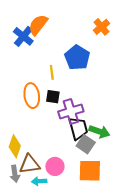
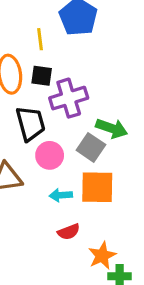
black trapezoid: (78, 128) -> (30, 124), moved
pink circle: (55, 166) -> (50, 155), moved
cyan arrow: (39, 181) -> (61, 195), moved

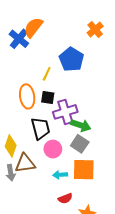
yellow line: (40, 39) -> (47, 74), turned 32
green arrow: (112, 128) -> (81, 125), moved

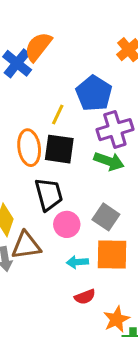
black square: (48, 97) -> (59, 149), size x1.5
purple cross: (65, 112) -> (115, 130), moved
green arrow: (81, 125) -> (109, 161), moved

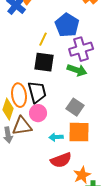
orange ellipse: (29, 148) -> (19, 95), moved
pink circle: (67, 224) -> (38, 113), moved
red semicircle: (85, 297) -> (61, 160), size x1.5

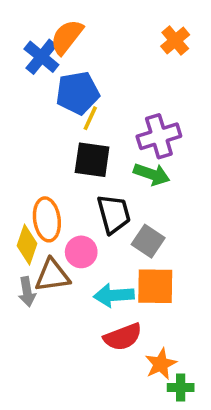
blue pentagon: (67, 25) -> (78, 93), moved, turned 30
black trapezoid: (37, 92) -> (114, 214), moved
cyan arrow: (56, 137) -> (114, 295), size x1.5

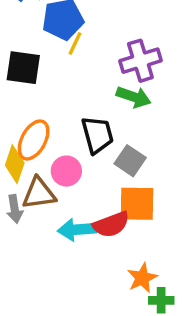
black square: (92, 160) -> (23, 68), moved
orange ellipse: (47, 219) -> (34, 140), turned 36
cyan arrow: (114, 295) -> (77, 230), moved
red semicircle: (123, 337) -> (111, 224), moved

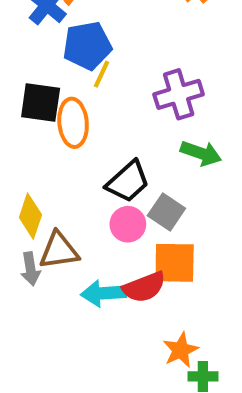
green arrow: (134, 97) -> (201, 153), moved
black trapezoid: (97, 135) -> (128, 182), turned 63
orange ellipse: (34, 140) -> (73, 123), moved, turned -33
pink circle: (66, 171) -> (128, 224), moved

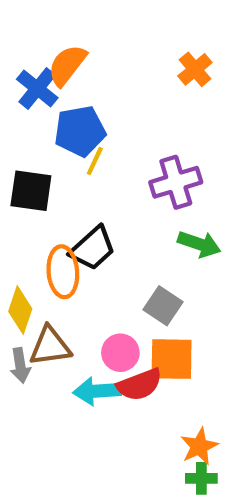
orange ellipse: (73, 123) -> (63, 272), moved
black trapezoid: (128, 182) -> (93, 248), moved
pink circle: (128, 224) -> (120, 353), moved
orange star: (181, 350) -> (199, 446), moved

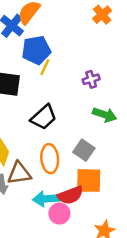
purple cross: (176, 182) -> (91, 79), size x0.6
orange ellipse: (63, 272) -> (50, 159), moved
pink circle: (120, 353) -> (59, 214), moved

